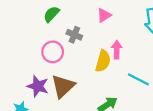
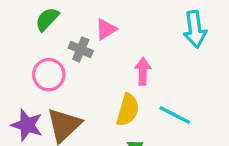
pink triangle: (104, 15) -> (106, 29), moved
yellow semicircle: (103, 61) -> (128, 110), moved

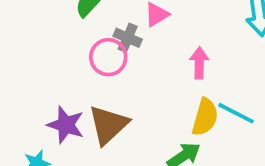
pink circle: (49, 75) -> (108, 57), moved
yellow semicircle: (128, 110) -> (205, 117), moved

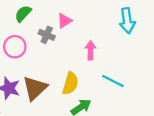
pink circle: (108, 57) -> (15, 47), moved
yellow semicircle: (205, 117) -> (70, 83), moved

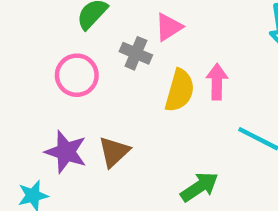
yellow semicircle: (70, 83) -> (180, 91), moved
brown triangle: (35, 88) -> (114, 152), size x0.7

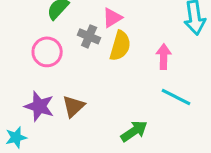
pink arrow: (217, 82) -> (164, 57), moved
yellow semicircle: (180, 91) -> (120, 46), moved

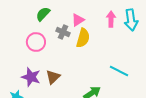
pink arrow: (164, 57) -> (111, 19), moved

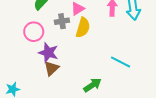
gray cross: (63, 32) -> (62, 21), turned -32
purple star: (31, 77) -> (48, 53), moved

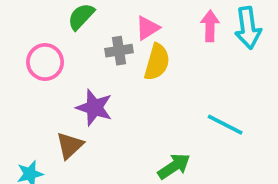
pink circle: (34, 32) -> (45, 62), moved
brown triangle: (52, 68) -> (70, 145), moved

